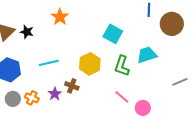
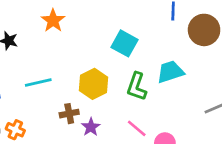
brown cross: (72, 86) -> (69, 114), turned -32
purple star: (55, 94) -> (91, 127), moved

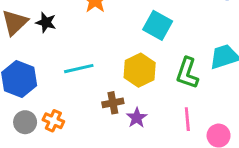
cyan square: (124, 43) -> (158, 25), moved
pink line: (137, 128) -> (187, 119), turned 45

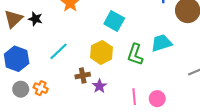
cyan line: (79, 69) -> (59, 51), turned -30
pink line: (187, 119) -> (134, 97), moved

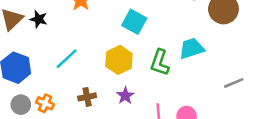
brown cross: (83, 76) -> (87, 97), moved
purple star: (99, 86) -> (125, 96), moved

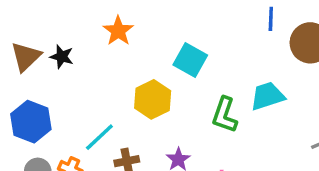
cyan line: (67, 59) -> (99, 137), moved
yellow hexagon: (119, 60) -> (153, 99), moved

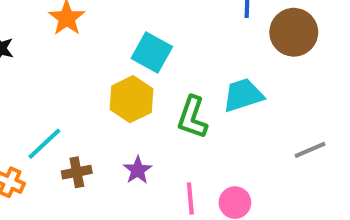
yellow hexagon: (153, 99) -> (132, 99), moved

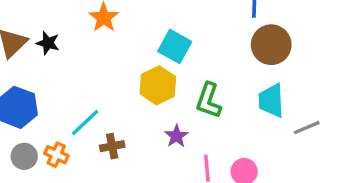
brown circle: (294, 32) -> (271, 45), moved
cyan trapezoid: (243, 95) -> (271, 101), moved, turned -75
purple star: (138, 170) -> (176, 136), moved

